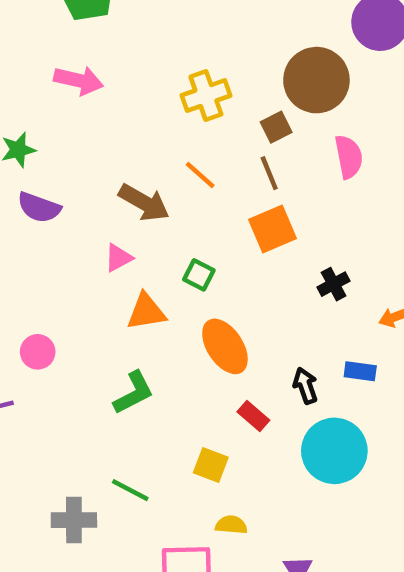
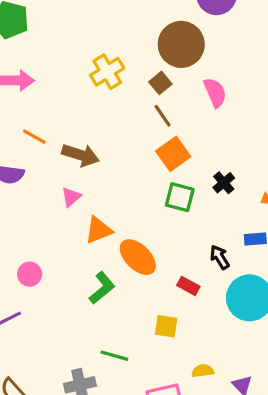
orange line: (200, 175) -> (34, 137), moved
green square: (199, 275) -> (180, 197), moved, size x1.4
orange ellipse: (225, 346) -> (138, 257), moved
yellow semicircle: (231, 525) -> (203, 371), moved

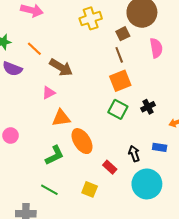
green line: (114, 356) -> (49, 190), moved

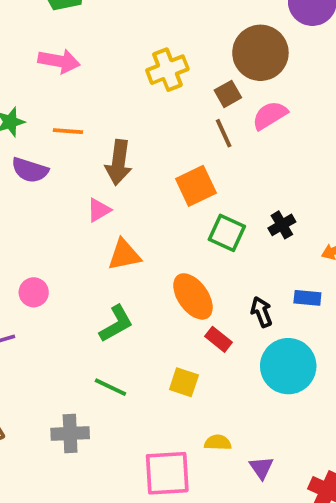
pink semicircle: (156, 48) -> (270, 115), moved, turned -108
orange line: (34, 49) -> (68, 131), turned -35
brown arrow: (61, 67) -> (119, 162), turned 70
orange square: (120, 81) -> (196, 186), moved
orange ellipse: (82, 141) -> (193, 296), moved

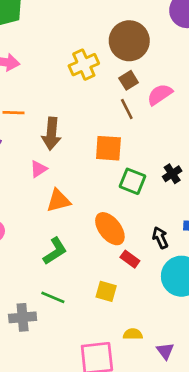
brown circle: (260, 53) -> (129, 41), moved
orange square: (196, 186) -> (108, 148), turned 32
gray cross: (70, 433) -> (23, 317), moved

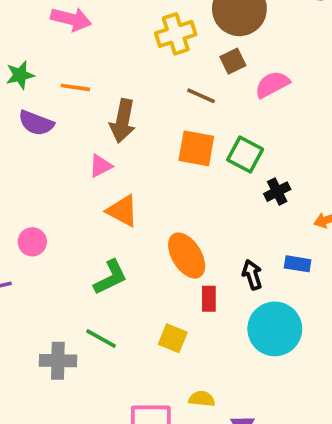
brown line: (127, 109) -> (201, 96), moved, turned -45
green square: (132, 181) -> (245, 154), moved
orange triangle: (59, 201) -> (122, 211), turned 36
red rectangle: (130, 259) -> (209, 299), turned 48

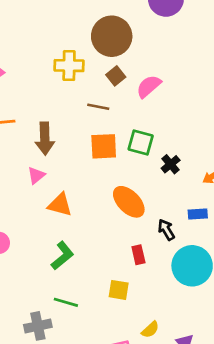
yellow cross: (176, 34) -> (69, 66), turned 32
orange ellipse: (187, 256) -> (129, 202), moved
yellow semicircle: (202, 399) -> (150, 330), turned 144

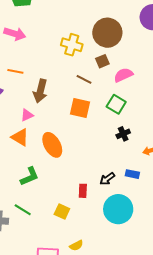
green square: (141, 142) -> (116, 104), moved
orange ellipse: (129, 202) -> (52, 145), moved
orange triangle: (60, 205) -> (20, 137), moved
black arrow: (166, 230) -> (107, 179), turned -112

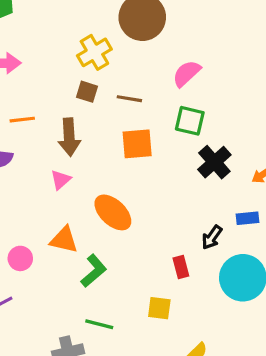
yellow cross: (72, 45) -> (94, 52), turned -30
brown square: (102, 61) -> (87, 92), moved, turned -32
black cross: (123, 134) -> (214, 162), size x1.5
orange triangle: (20, 137) -> (64, 240), moved

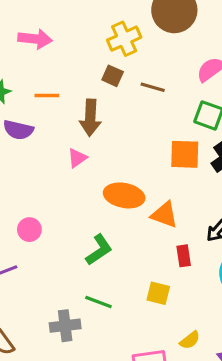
orange square: (137, 144) -> (185, 154), moved
orange ellipse: (113, 212) -> (124, 195), turned -39
orange triangle: (64, 240) -> (164, 215), moved

